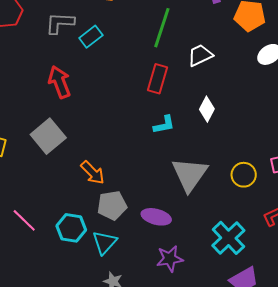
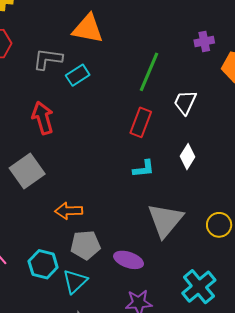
white trapezoid: (200, 55) -> (185, 102), turned -44
orange arrow: (93, 173) -> (69, 211), turned 128

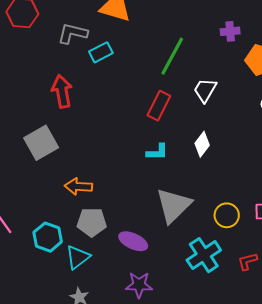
cyan cross: (199, 287) -> (204, 255), moved

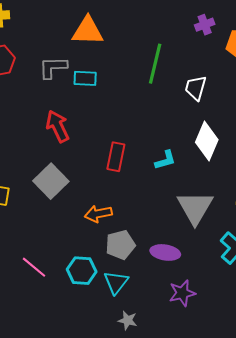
cyan rectangle: (101, 52) -> (85, 78), turned 45
red rectangle: (159, 106) -> (116, 157), moved
white diamond: (202, 144) -> (207, 141), size x1.5

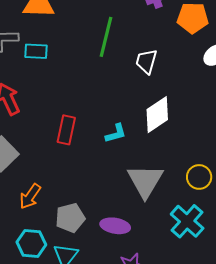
white diamond: (207, 141) -> (157, 115), turned 33
orange arrow: (98, 214) -> (30, 196), moved, turned -44

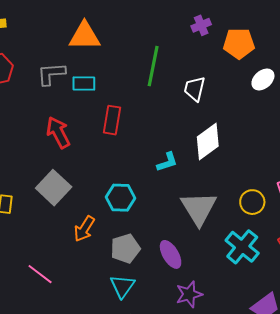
red rectangle: (66, 130) -> (112, 120), moved
purple ellipse: (115, 226) -> (171, 254), turned 52
cyan hexagon: (31, 243) -> (120, 198), moved

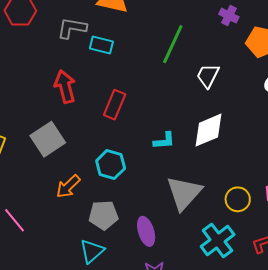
purple cross: (201, 25) -> (229, 16), turned 36
red rectangle: (112, 120) -> (115, 105), moved

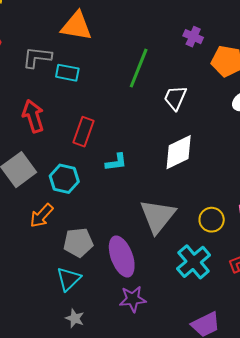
cyan L-shape: (164, 141) -> (116, 162), moved
cyan hexagon: (111, 165) -> (64, 179), moved
purple ellipse: (146, 231) -> (122, 256), size x1.4

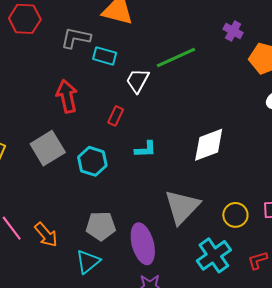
green line: (139, 68) -> (176, 58), turned 39
white trapezoid: (175, 98) -> (138, 81), moved
red rectangle: (84, 132) -> (116, 116), size x0.7
orange arrow: (42, 216) -> (46, 235), moved, turned -88

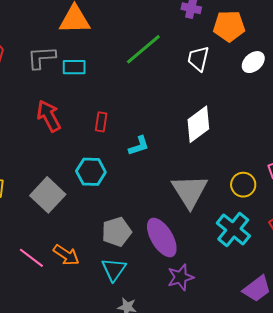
white trapezoid: (138, 81) -> (198, 59), moved
gray square: (48, 148) -> (48, 195), moved

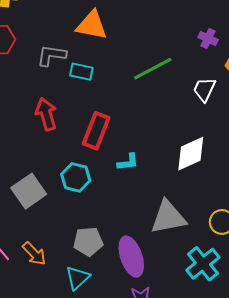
red rectangle: (101, 122) -> (96, 131), size x1.8
gray triangle: (190, 191) -> (168, 217), turned 39

